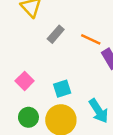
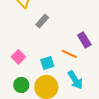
orange line: (91, 39) -> (69, 54), moved

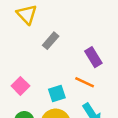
purple rectangle: (84, 40) -> (93, 57), moved

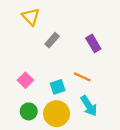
purple rectangle: (93, 57) -> (93, 43), moved

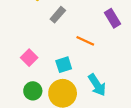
purple rectangle: (93, 43) -> (113, 18), moved
orange line: (82, 77) -> (85, 41), moved

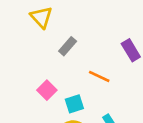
pink square: (29, 58) -> (47, 90), moved

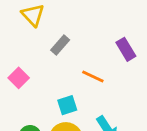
pink square: (47, 90) -> (19, 78), moved

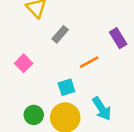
orange line: (93, 76) -> (89, 62), turned -54

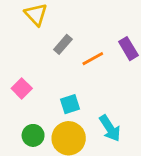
orange line: (89, 62) -> (93, 59), moved
pink square: (24, 63) -> (22, 88), moved

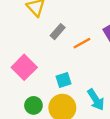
pink square: (22, 88) -> (24, 67), size x1.5

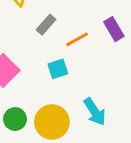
cyan square: (63, 80) -> (58, 69), moved

